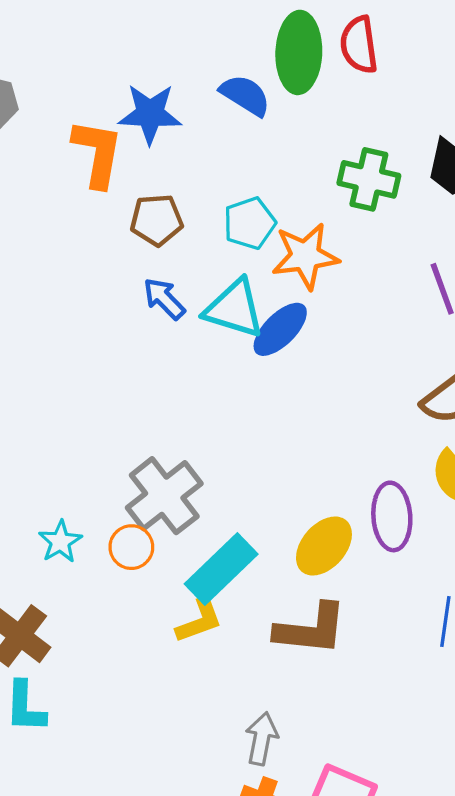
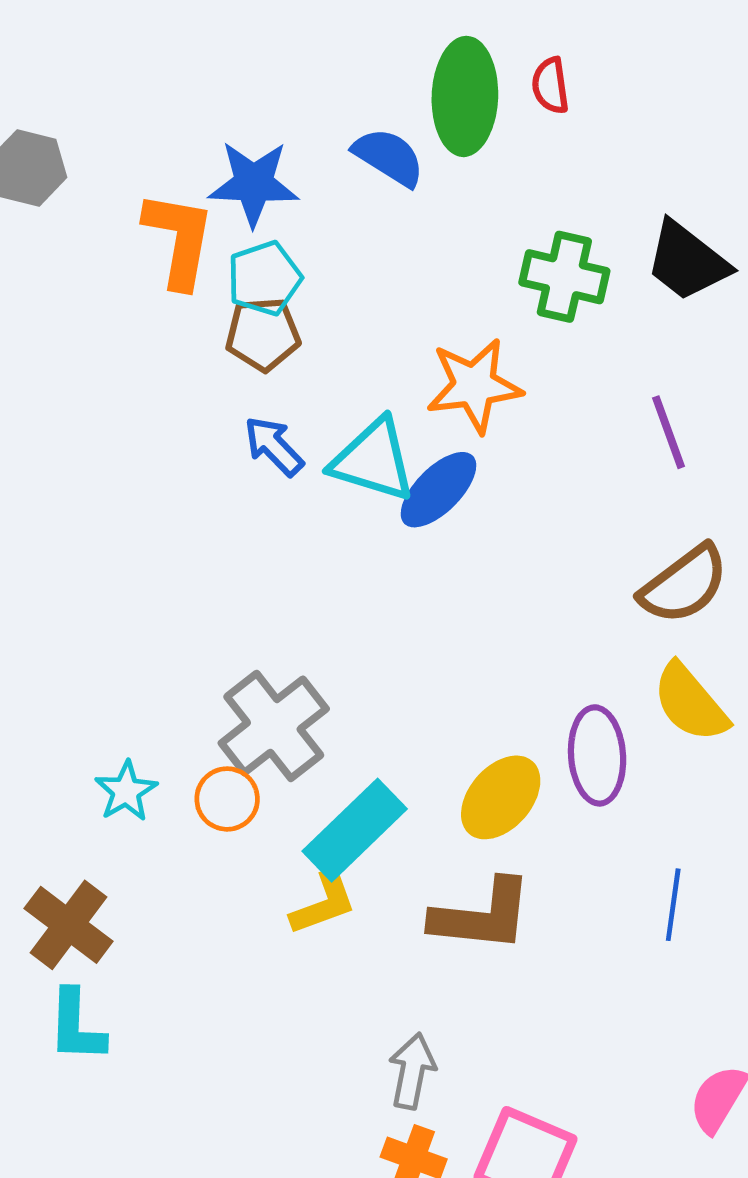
red semicircle: (359, 45) -> (550, 86), size x0.7
cyan pentagon: (250, 223) -> (264, 278), moved

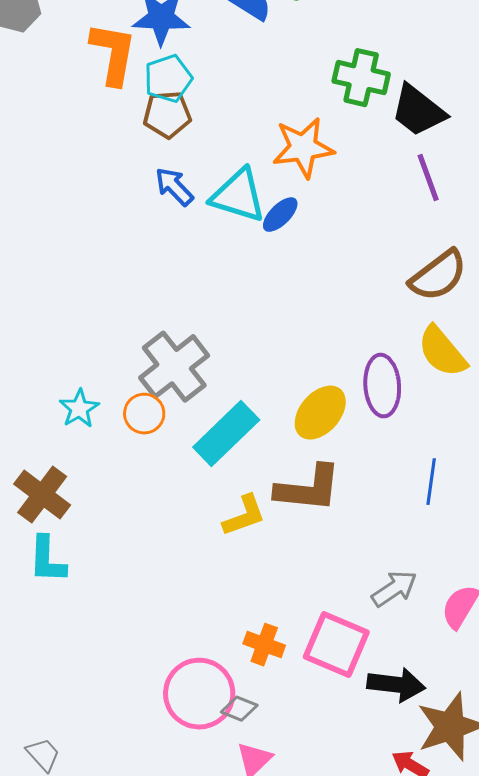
black trapezoid: (687, 261) -> (418, 111), moved
blue ellipse: (438, 490) -> (280, 215), size x0.7
yellow L-shape: (323, 903) -> (244, 516), moved
gray arrow: (412, 1071) -> (394, 589), moved, turned 45

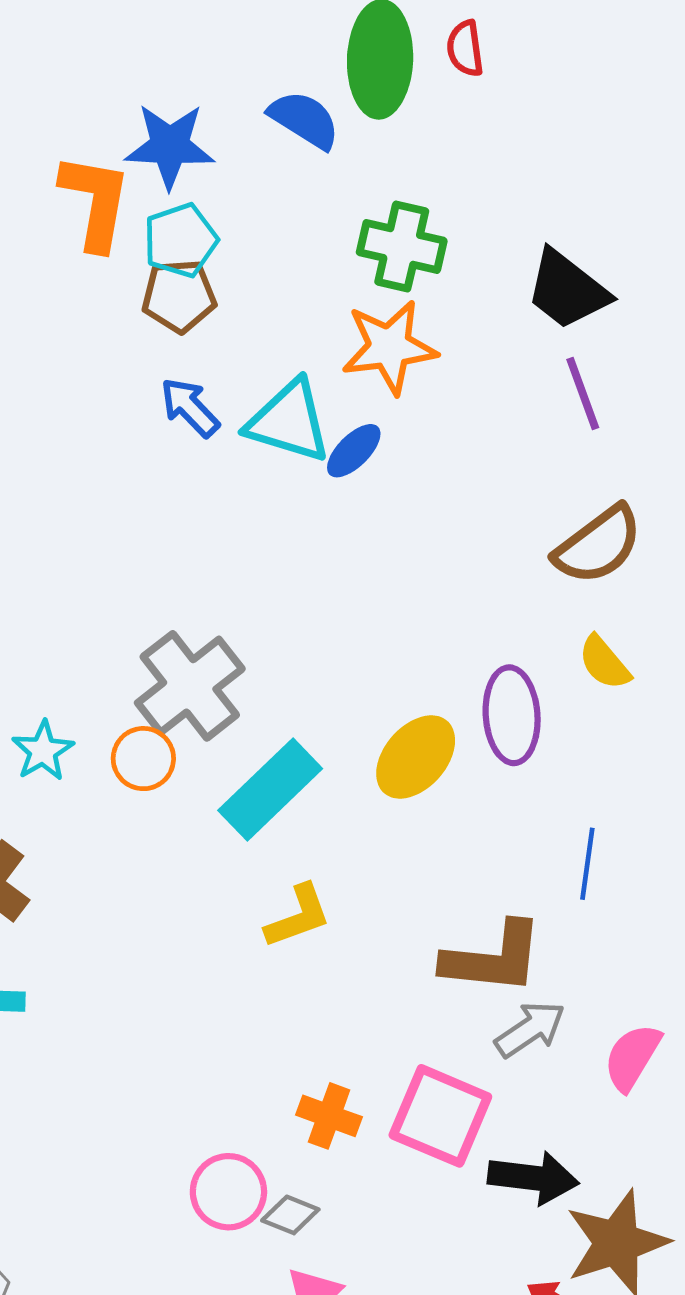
green cross: (361, 78) -> (402, 247), moved
yellow semicircle: (442, 352) -> (604, 663), size x0.7
brown L-shape: (308, 489) -> (493, 958), moved
pink circle: (199, 694) -> (228, 1192), size x0.7

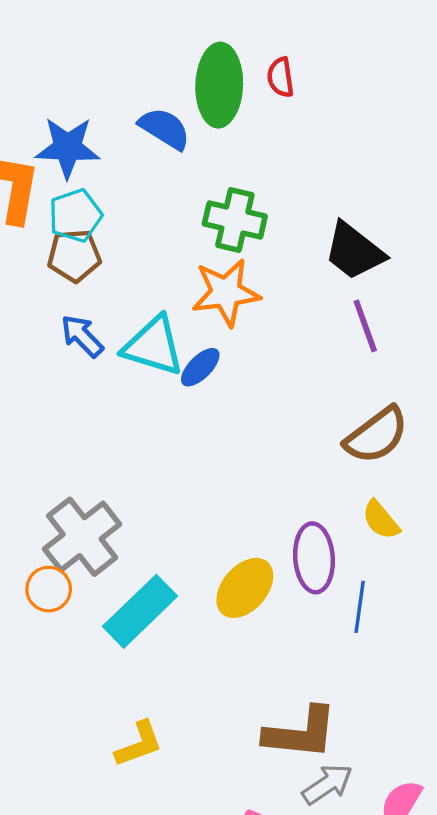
blue line: (587, 864) -> (360, 607), moved
yellow L-shape: (298, 916) -> (139, 744), moved

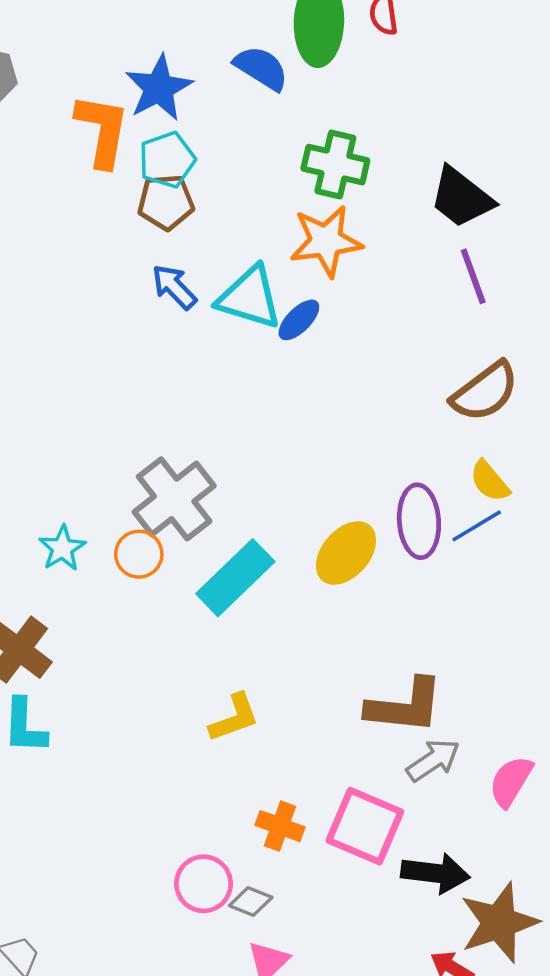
blue star: (68, 148) -> (159, 88), turned -30
blue line: (360, 607) -> (477, 526), moved, turned 51

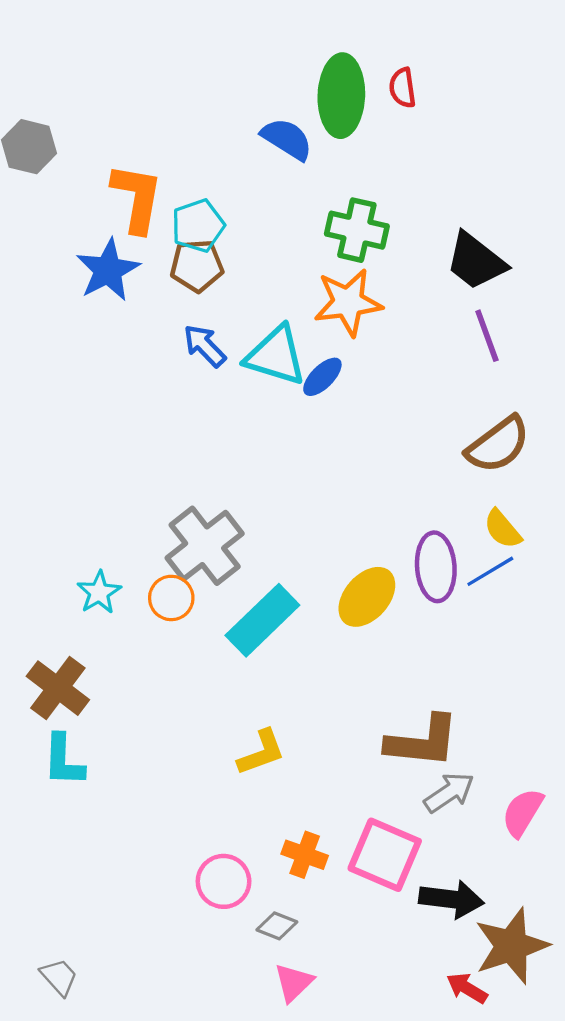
blue star: (159, 88) -> (108, 270), moved
pink circle: (204, 884) -> (224, 881), moved

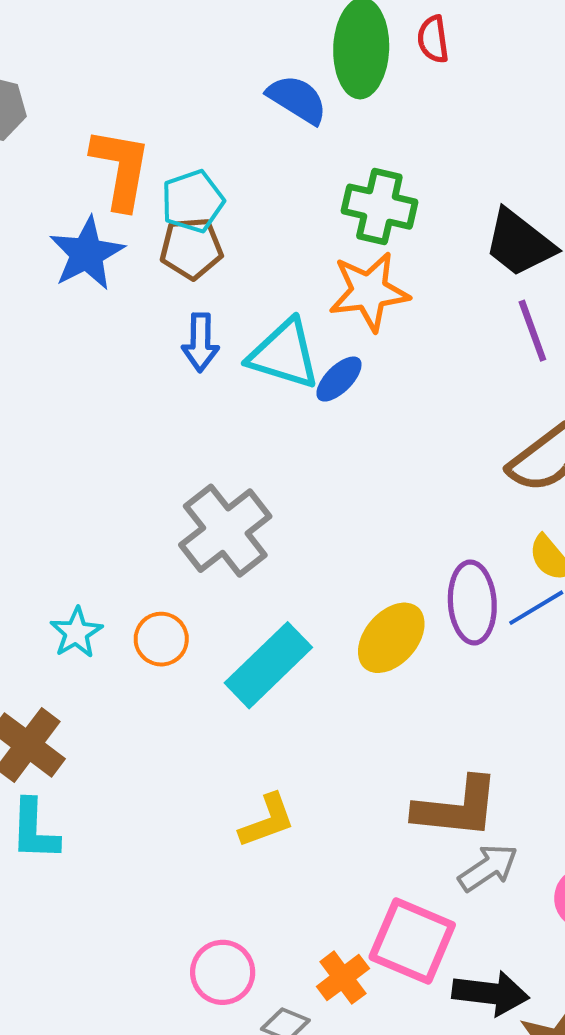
blue arrow: (205, 346) -> (200, 342), turned -135
gray cross: (205, 546) -> (225, 531), moved
orange cross: (305, 855) -> (343, 978), moved, turned 33

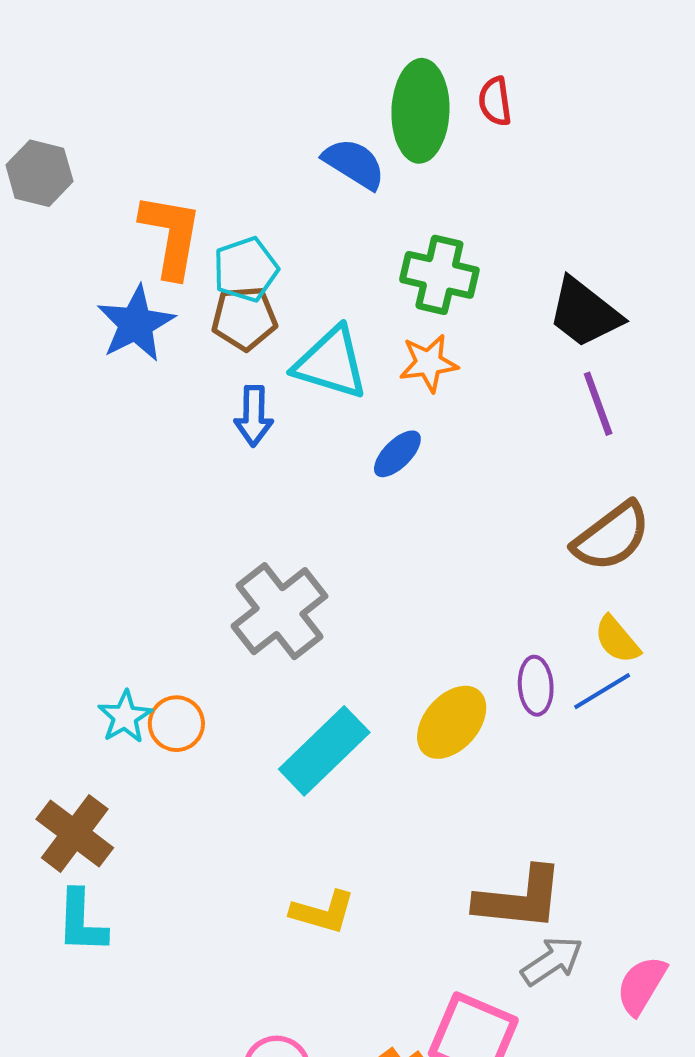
orange star: (369, 291) -> (429, 363), size x0.7
cyan triangle: (284, 354) -> (331, 363), moved
purple ellipse: (472, 603) -> (536, 686), size x0.7
orange circle: (161, 639) -> (176, 724), moved
yellow L-shape: (267, 821) -> (323, 912), turned 36

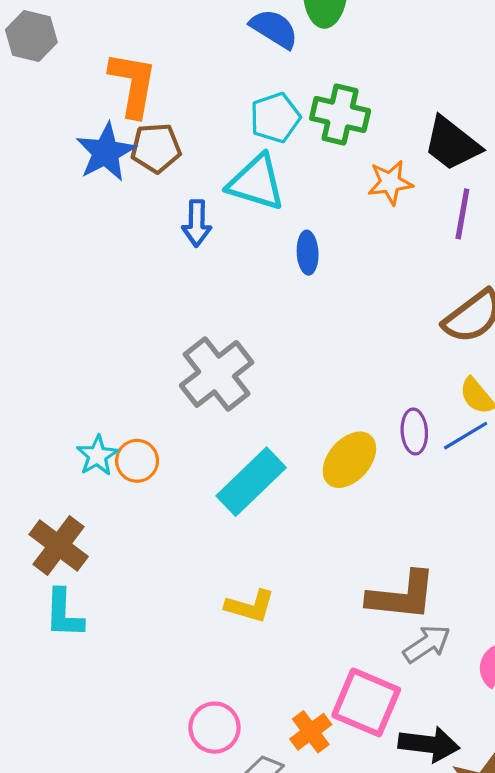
cyan pentagon: (246, 269) -> (275, 118), moved
brown pentagon: (244, 318) -> (156, 148), moved
orange star: (429, 363) -> (390, 183), moved
purple line: (598, 404) -> (462, 214), turned 30
blue ellipse: (397, 454) -> (308, 253), turned -48

